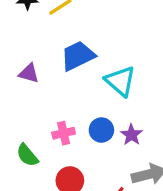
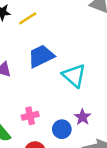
blue circle: (101, 130) -> (62, 129), moved

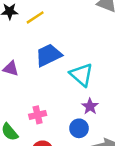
purple star: (83, 117) -> (90, 106), moved
blue circle: (62, 129) -> (79, 128), moved

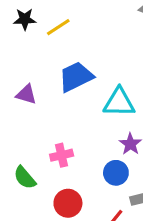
cyan triangle: (81, 75) -> (119, 102), turned -40

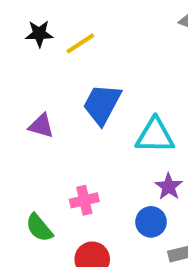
blue trapezoid: (76, 77) -> (102, 104), turned -36

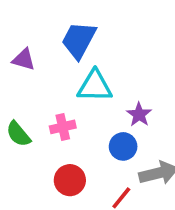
cyan triangle: (155, 136) -> (95, 86), moved
green semicircle: (39, 228) -> (18, 134), moved

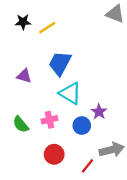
cyan triangle: (95, 86) -> (70, 93), turned 30
blue circle: (123, 146) -> (82, 126), moved

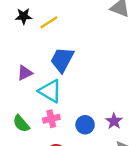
purple triangle: (24, 76) -> (25, 73), turned -42
cyan triangle: (70, 93) -> (50, 91), moved
purple star: (99, 112) -> (114, 121), moved

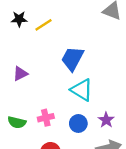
blue trapezoid: (62, 60) -> (73, 59), moved
cyan triangle: (50, 91) -> (82, 90), moved
green semicircle: (21, 124) -> (17, 122), turned -36

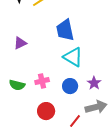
blue trapezoid: (73, 59) -> (65, 30), turned -40

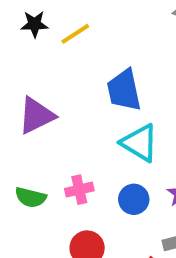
purple triangle: (20, 43) -> (36, 116), size x1.5

